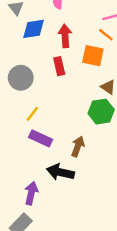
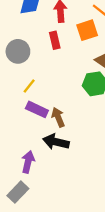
orange square: (93, 56) -> (87, 30), turned -30
brown arrow: (78, 147) -> (58, 117), moved, turned -42

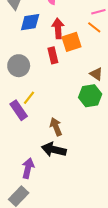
orange square: (87, 30) -> (71, 42), moved
purple rectangle: (37, 109) -> (19, 110), moved, turned 30

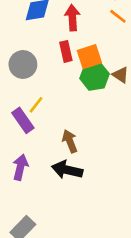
orange square: (71, 42) -> (89, 57), moved
green hexagon: (90, 96) -> (94, 76), moved
purple arrow: (28, 168) -> (20, 167), moved

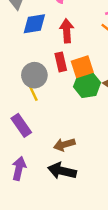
gray circle: (23, 64) -> (34, 75), moved
yellow line: (36, 105) -> (33, 93), moved, turned -63
brown arrow: (70, 141) -> (64, 145), turned -84

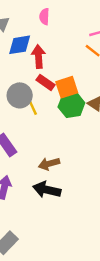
red arrow: (67, 31) -> (38, 57), moved
red rectangle: (61, 62) -> (46, 82), turned -42
yellow line: (33, 93) -> (33, 107), moved

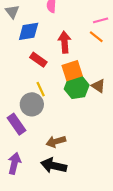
red arrow: (38, 57) -> (65, 42), moved
red rectangle: (46, 82) -> (38, 60), moved
gray circle: (20, 95) -> (32, 104), moved

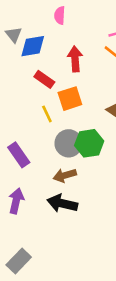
gray triangle: (12, 12) -> (14, 35), moved
orange square: (72, 71) -> (70, 99), moved
green hexagon: (77, 87) -> (89, 143), moved
gray circle: (32, 104) -> (69, 143), moved

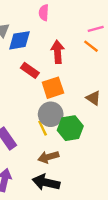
yellow line: (47, 114) -> (43, 128), moved
gray circle: (69, 143) -> (51, 114), moved

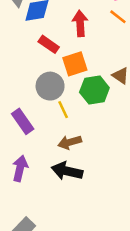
gray circle: (51, 114) -> (50, 86), moved
green hexagon: (70, 128) -> (94, 90), moved

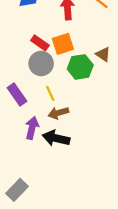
red rectangle: (49, 44) -> (40, 43), moved
yellow line: (63, 110) -> (50, 93), moved
purple arrow: (20, 168) -> (32, 128), moved

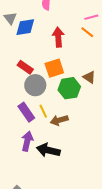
red rectangle: (40, 43) -> (25, 67), moved
purple rectangle: (17, 95) -> (26, 112), moved
brown arrow: (58, 113) -> (59, 120), moved

